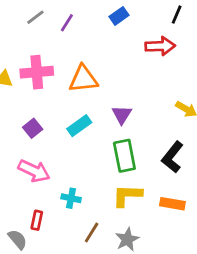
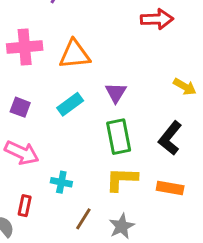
purple square: (33, 128) -> (20, 107), turned -30

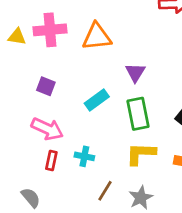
cyan rectangle: (70, 104) -> (97, 100), moved
red rectangle: (25, 206) -> (51, 160), moved

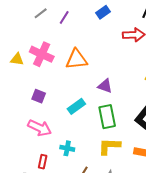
pink cross: (50, 30) -> (42, 54), turned 30
purple triangle: (135, 72) -> (105, 86), turned -42
red rectangle: (51, 160) -> (43, 162), moved

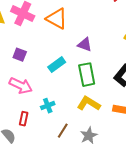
orange triangle: (76, 59) -> (57, 19), turned 35
yellow L-shape: (109, 146) -> (89, 104), turned 30
cyan cross: (67, 148) -> (48, 106), turned -32

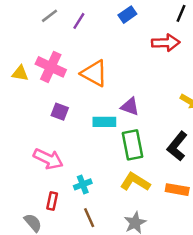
purple square: (20, 55) -> (60, 112), moved
cyan rectangle: (57, 65) -> (104, 122), moved, turned 36
brown line: (63, 131) -> (89, 218), moved, turned -56

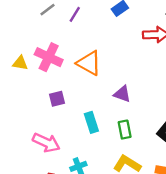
purple square: (60, 112) -> (57, 99), turned -35
cyan rectangle: (104, 122) -> (91, 122), moved, turned 72
green rectangle: (133, 145) -> (125, 130), size x0.7

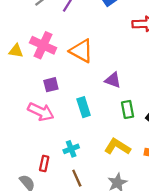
green rectangle: (125, 130) -> (128, 109), moved
pink arrow: (46, 143) -> (41, 112), moved

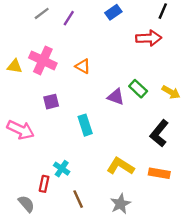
orange triangle: (81, 51) -> (83, 66), size x0.6
green rectangle: (128, 109) -> (138, 89), moved, turned -36
pink arrow: (41, 112) -> (21, 130), moved
cyan cross: (71, 149) -> (62, 169), moved, turned -35

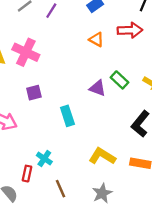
orange triangle: (83, 66) -> (96, 39), moved

